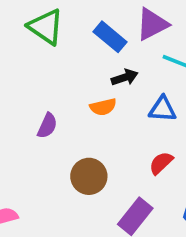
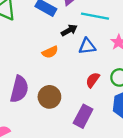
black arrow: (125, 77) -> (69, 30), moved
purple semicircle: (47, 126) -> (19, 89), moved, size x1.6

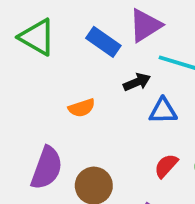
orange semicircle: (50, 52) -> (82, 108), moved

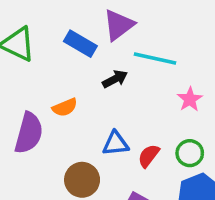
blue triangle: (163, 111) -> (116, 144), moved
purple semicircle: (47, 168) -> (29, 133), moved

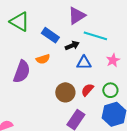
blue rectangle: (80, 44) -> (50, 35), moved
blue triangle: (116, 144) -> (84, 63), moved
brown circle: (82, 180) -> (65, 92), moved

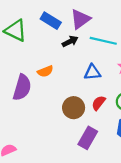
blue rectangle: (50, 35) -> (51, 21), moved
black arrow: (72, 46) -> (70, 41), moved

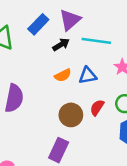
blue rectangle: (51, 21) -> (38, 24), turned -72
orange semicircle: (45, 71) -> (63, 75), moved
purple rectangle: (88, 138) -> (59, 150), moved

